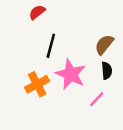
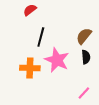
orange cross: (37, 84) -> (30, 68), turned 30
pink line: (97, 99) -> (84, 93), moved

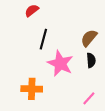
orange cross: (30, 68) -> (32, 89), moved

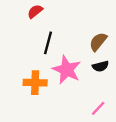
black semicircle: (91, 60) -> (101, 66), turned 80
orange cross: (32, 89) -> (35, 83), moved

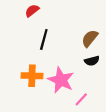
pink star: (67, 70) -> (61, 80), moved
pink line: (98, 108) -> (81, 99), moved

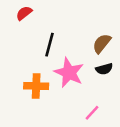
red semicircle: (32, 11) -> (24, 13), moved
pink star: (61, 80) -> (69, 73), moved

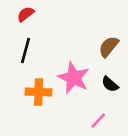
black line: (50, 45) -> (26, 50), moved
black semicircle: (104, 69) -> (110, 84), moved, turned 56

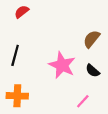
black line: (26, 50) -> (15, 55), moved
orange cross: (39, 92) -> (17, 96), moved

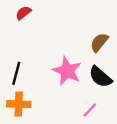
black line: (15, 55) -> (16, 73), moved
black semicircle: (93, 71) -> (100, 77), size x1.5

